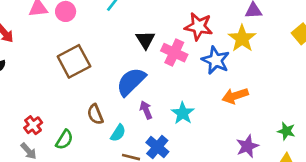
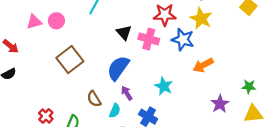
purple arrow: (146, 110) -> (127, 93), moved

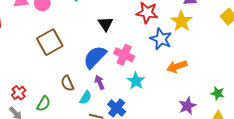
pink cross: (149, 39) -> (124, 55), moved

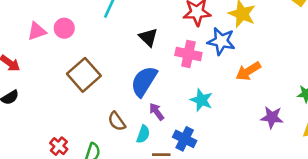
pink cross: (124, 55) -> (188, 54), moved
purple star: (187, 106) -> (272, 117), turned -30

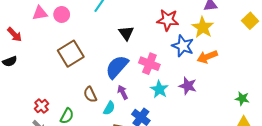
pink cross: (188, 54) -> (149, 64), moved
orange arrow: (248, 71) -> (207, 57), moved
purple star: (272, 117) -> (188, 86), moved

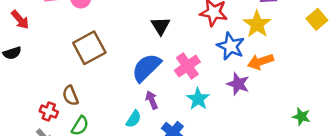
pink cross: (149, 64) -> (187, 66), turned 30
purple star: (188, 86) -> (238, 84), moved
brown semicircle: (90, 94) -> (70, 96), moved
red cross: (41, 106) -> (49, 111), turned -32

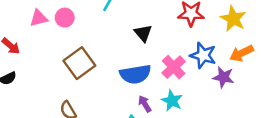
blue star: (231, 46) -> (203, 55), moved
blue semicircle: (146, 68) -> (135, 74), turned -136
cyan star: (198, 99) -> (172, 101), moved

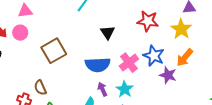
pink circle: (65, 18) -> (20, 33), moved
orange arrow: (241, 53) -> (185, 58), turned -30

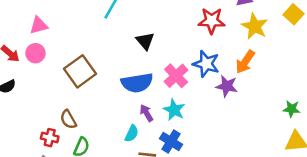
red star: (148, 21) -> (212, 21), moved
yellow star: (181, 29) -> (255, 26), moved

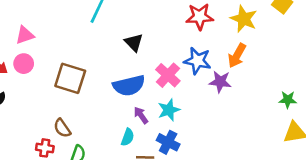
brown square: (80, 71) -> (70, 78), turned -32
cyan star: (174, 110) -> (169, 110), turned 30

